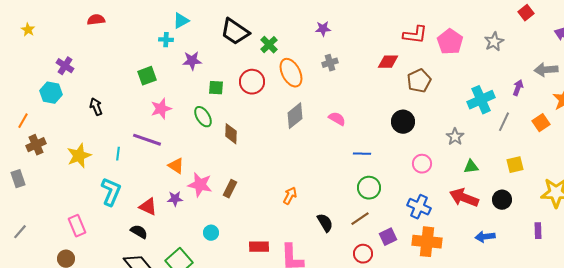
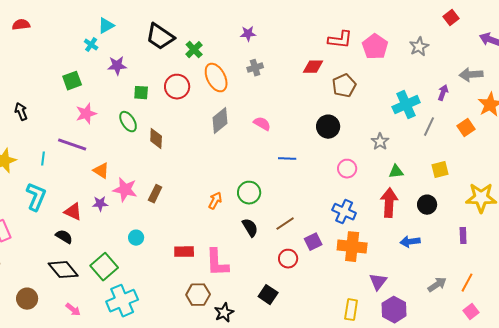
cyan cross: (166, 40) -> (91, 45), turned 32
green circle: (369, 188) -> (249, 193), moved
red arrow: (464, 198) -> (389, 203), turned 72

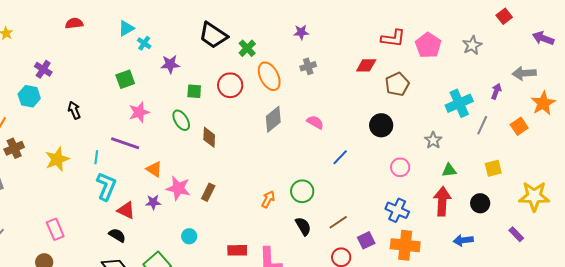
cyan triangle: (106, 26) -> (126, 28), moved
blue line: (287, 159) -> (340, 157), turned -48
cyan L-shape: (36, 197) -> (106, 186), moved
purple rectangle: (463, 236) -> (516, 234), turned -42

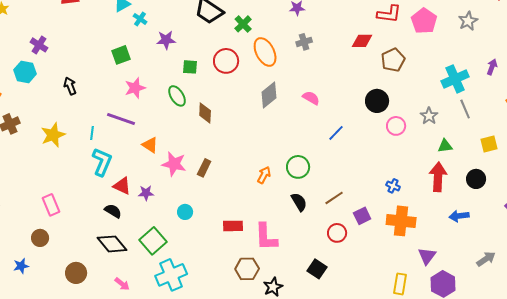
gray line: (482, 125) -> (465, 109), moved, turned -48
pink circle: (400, 167) -> (396, 126), moved
purple star: (153, 202) -> (146, 193), moved
blue cross: (397, 210) -> (393, 186), size x0.6

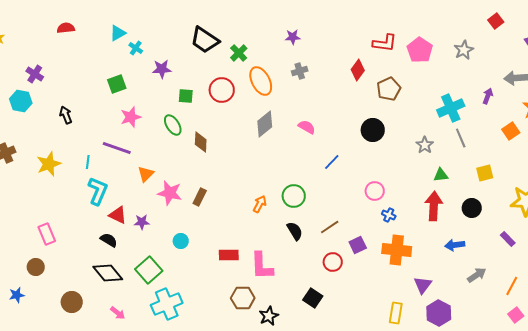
red diamond: (362, 41) -> (358, 70), turned -55
pink circle: (396, 126) -> (375, 191), moved
orange triangle: (150, 145) -> (146, 174), turned 42
gray arrow: (486, 259) -> (477, 275), moved

